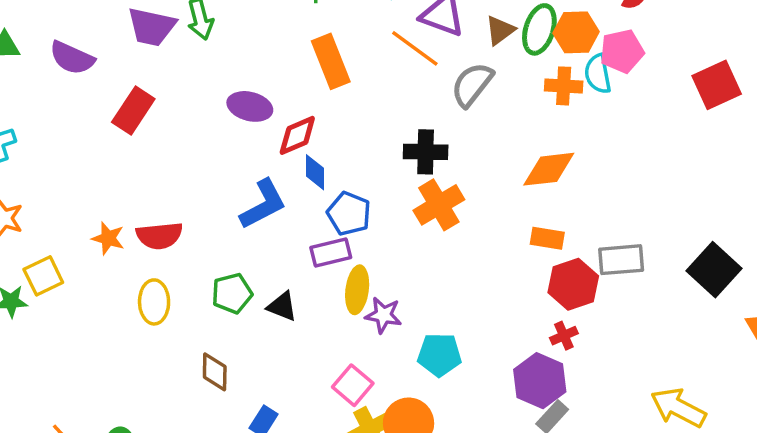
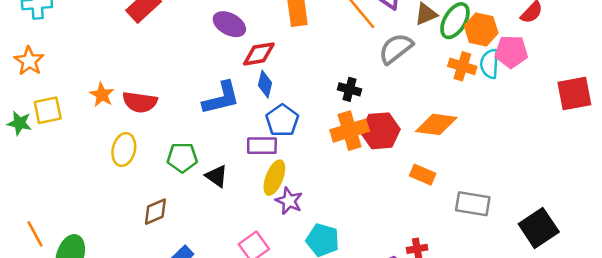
black cross: (426, 152) -> (349, 89), size x0.7
red hexagon: (573, 284) -> (380, 131), moved
brown diamond: (215, 372) -> (155, 212), turned 52

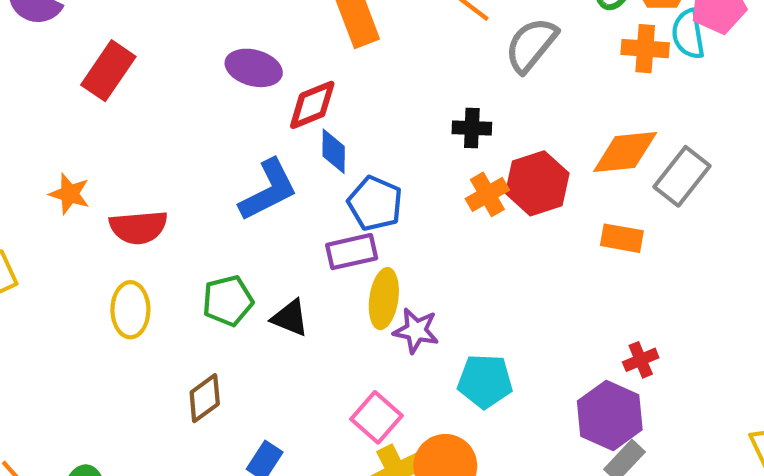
orange star: (102, 95) -> (70, 194), moved
orange cross: (350, 131) -> (487, 194), size x0.7
gray rectangle: (473, 204) -> (682, 176), moved, turned -48

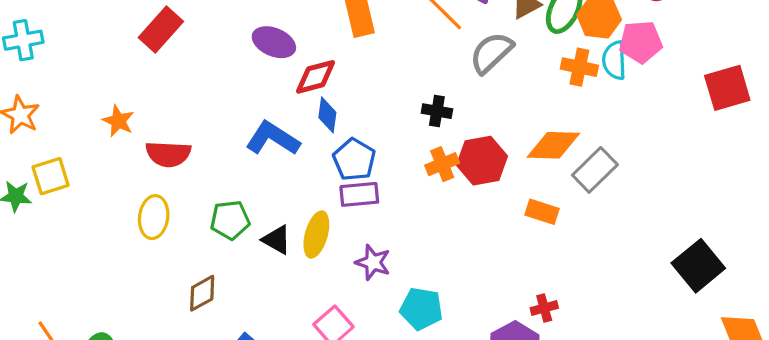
blue L-shape: (268, 190) -> (273, 138), turned -128
purple rectangle: (352, 252) -> (359, 194), moved
yellow ellipse: (384, 299) -> (316, 234), moved

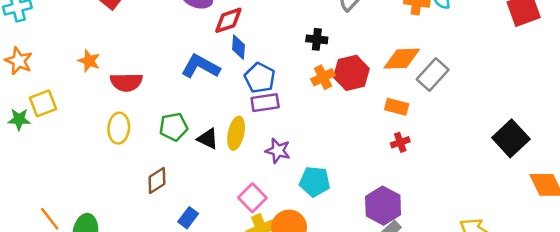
red cross: (544, 308) -> (400, 142), moved

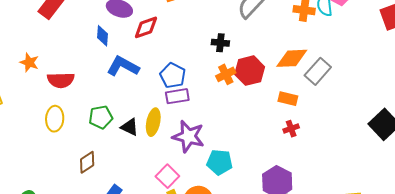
blue diamond: (239, 47) -> (102, 36), moved
purple star: (278, 151) -> (188, 136), size x1.5

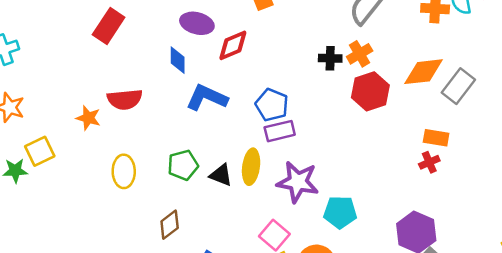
orange star: (29, 62) -> (88, 118), moved
orange cross: (226, 74) -> (360, 54), moved
red semicircle: (61, 80) -> (125, 99), moved
orange rectangle: (288, 99) -> (436, 138), moved

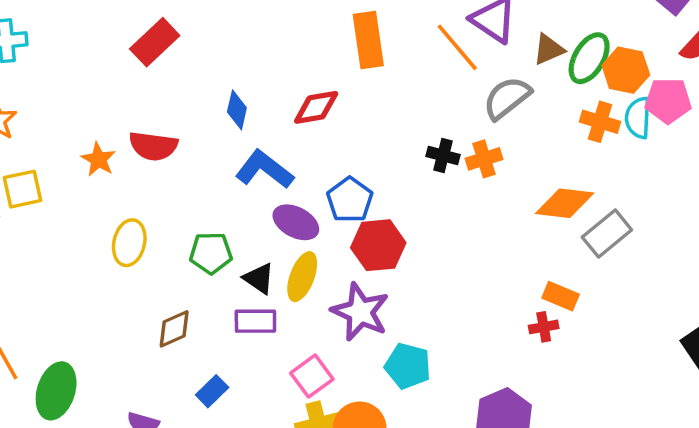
purple ellipse: (197, 23) -> (296, 222), moved
red hexagon: (370, 91) -> (378, 245), moved
purple rectangle: (280, 131) -> (255, 321), moved

